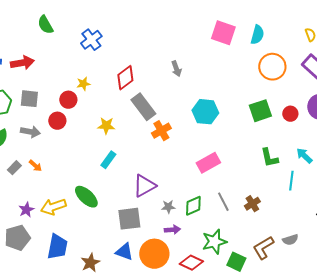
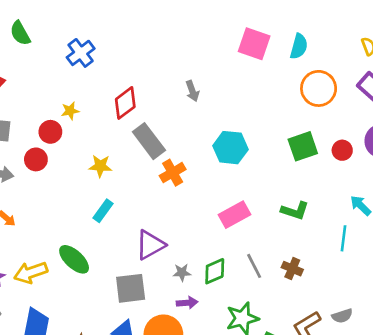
green L-shape: (269, 158) -> (295, 211), moved, turned -60
brown cross: (252, 204) -> (292, 269), turned -35

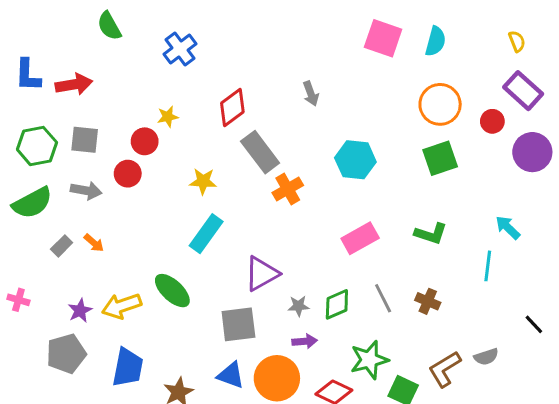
orange circle: (319, 88) -> (440, 104), moved
red circle: (342, 150) -> (492, 121), moved
cyan rectangle: (103, 211) -> (206, 234), size x1.4

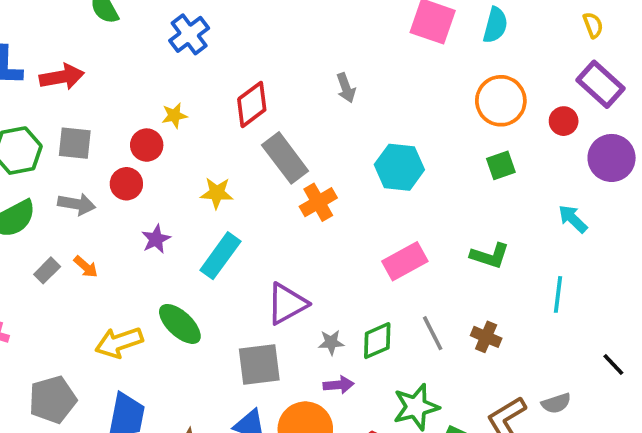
green square: (440, 158) -> (501, 165), size x0.7
cyan arrow: (508, 227) -> (573, 219), moved
purple star: (80, 311) -> (156, 239), moved

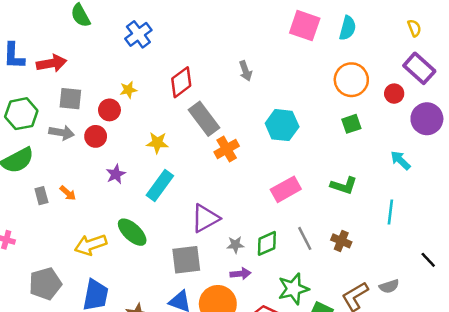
gray square: (75, 143) -> (70, 99), moved
gray arrow: (77, 204) -> (62, 133), moved
gray rectangle: (47, 270) -> (41, 196), turned -60

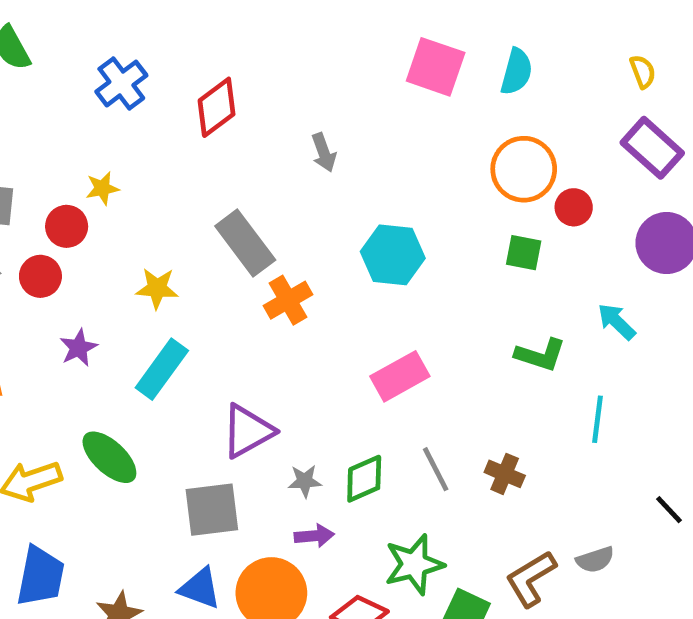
red diamond: (181, 82) -> (217, 107), moved
red circle: (394, 94) -> (574, 207), moved
green square: (351, 124) -> (524, 253), turned 30
green L-shape: (344, 186) -> (540, 355), moved

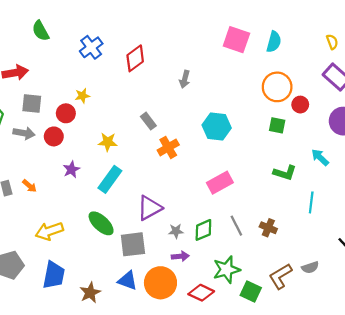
gray arrow: (324, 153) -> (185, 79), turned 35
gray rectangle: (245, 243) -> (148, 121), size x0.6
green ellipse: (109, 457) -> (101, 223), moved

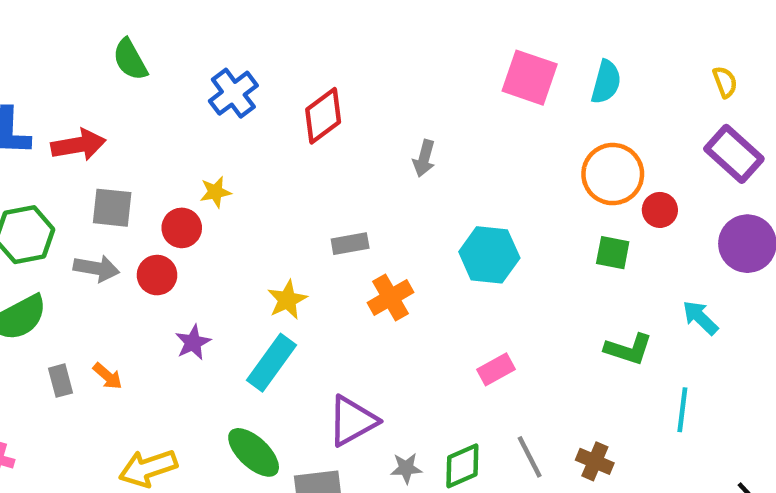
gray rectangle: (148, 121) -> (350, 244), turned -63
yellow star: (108, 142) -> (287, 300), moved, turned -30
pink rectangle: (220, 183) -> (496, 369), size x0.7

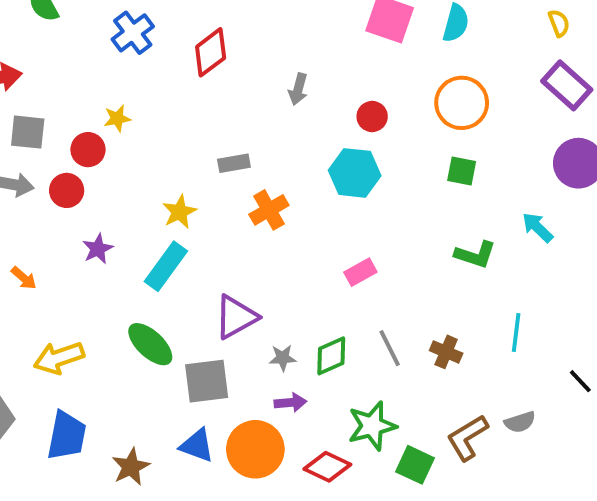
red circle: (660, 210) -> (372, 116), moved
cyan line: (682, 410) -> (516, 333), moved

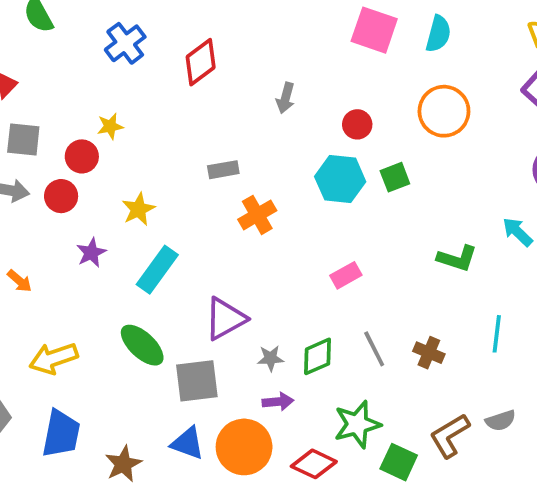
green square: (462, 171) -> (395, 177), moved, turned -32
yellow star: (179, 212) -> (138, 209), moved

